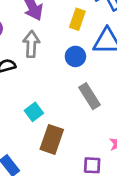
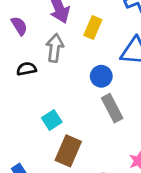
yellow rectangle: (77, 19) -> (93, 28), moved
blue circle: (75, 56) -> (101, 76), moved

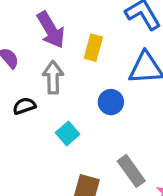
gray rectangle: (112, 108) -> (131, 171), moved
cyan square: (52, 120) -> (68, 134), moved

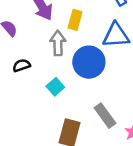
gray arrow: (53, 77) -> (58, 43), moved
blue circle: (111, 102) -> (89, 62), size x1.6

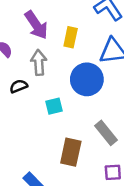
gray arrow: (58, 43) -> (39, 63), moved
cyan square: (55, 87) -> (54, 106), turned 30

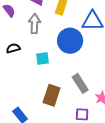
black semicircle: (19, 86) -> (13, 48), moved

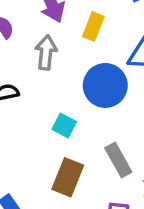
cyan square: (43, 58) -> (64, 125), moved, turned 32

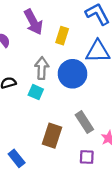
gray arrow: (46, 52) -> (42, 68), moved
cyan square: (64, 125) -> (36, 92), moved

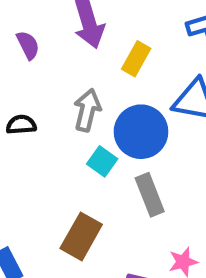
cyan square: (36, 92) -> (102, 161), moved
gray rectangle: (84, 122) -> (150, 195), moved

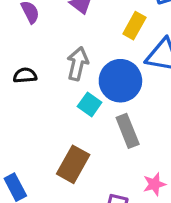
yellow rectangle: (136, 59) -> (134, 26), moved

